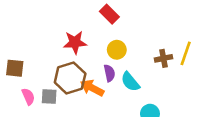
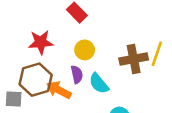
brown cross: (163, 58) -> (134, 59), size x1.5

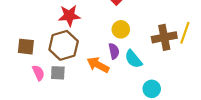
red star: (41, 42) -> (69, 16), moved
brown hexagon: (36, 80) -> (64, 45), moved

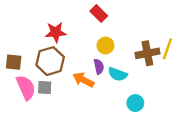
cyan semicircle: (133, 59) -> (118, 74), turned -30
pink semicircle: (38, 73) -> (26, 88), size x1.6

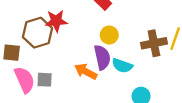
brown hexagon: (50, 61) -> (37, 33), moved
purple semicircle: (99, 67) -> (102, 57), size x1.5

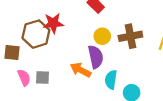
brown cross: (154, 43) -> (130, 36), moved
cyan semicircle: (122, 66) -> (111, 80), moved, turned 78
pink semicircle: (25, 80) -> (24, 78), size x0.7

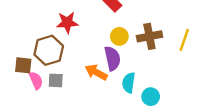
brown hexagon: (36, 34) -> (49, 50), moved
brown square: (12, 53) -> (23, 65), moved

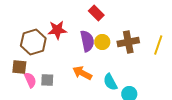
brown hexagon: (49, 50) -> (33, 42), moved
purple semicircle: (112, 58) -> (87, 41), moved
cyan semicircle: (129, 83) -> (110, 82), turned -36

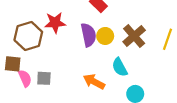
brown cross: (128, 42) -> (134, 36), turned -30
orange arrow: (82, 73) -> (94, 82), moved
cyan semicircle: (110, 82) -> (120, 67), moved

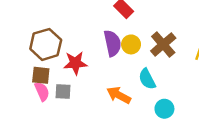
red star: (55, 23) -> (75, 63), moved
brown square: (13, 64) -> (41, 75), moved

